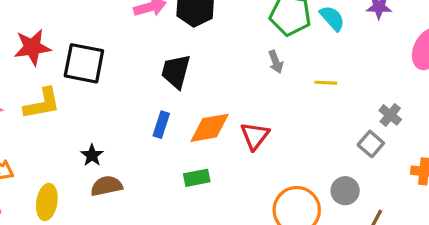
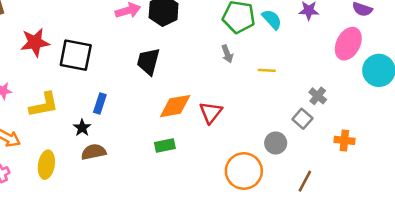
yellow L-shape: (42, 104) -> (44, 105), moved
blue rectangle: (161, 125) -> (100, 104), moved
gray circle: (345, 191) -> (276, 143), moved

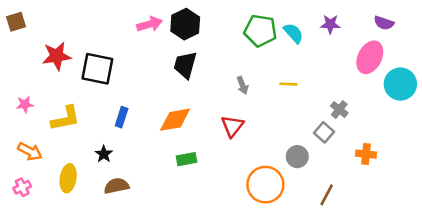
gray arrow: (227, 54) -> (243, 85), moved
black trapezoid: (148, 61) -> (185, 65), moved
orange diamond: (175, 106) -> (175, 120), moved
black star: (82, 128) -> (104, 154), moved
brown semicircle: (94, 152) -> (116, 186), moved

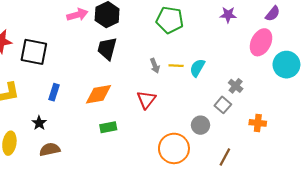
purple semicircle: (384, 23) -> (273, 14), turned -70
cyan semicircle: (293, 33) -> (197, 68), moved, turned -108
yellow line: (288, 84) -> (176, 66), moved

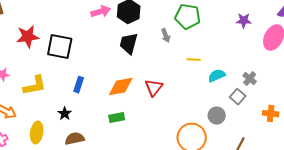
purple star: (228, 15) -> (244, 21), moved
gray arrow: (155, 66) -> (166, 36), moved
cyan semicircle: (197, 68) -> (217, 76), moved, turned 36
red triangle: (146, 100) -> (154, 88), moved
green rectangle: (108, 127) -> (117, 118), moved

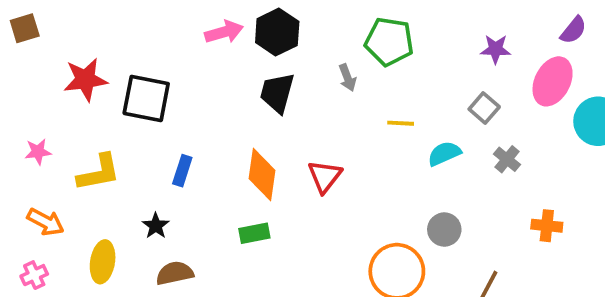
orange diamond: (121, 87) -> (262, 174), turned -72
gray square: (238, 97) -> (484, 108), moved

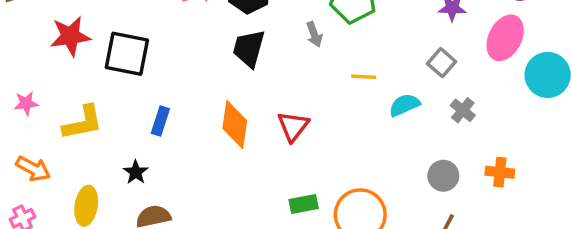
gray circle: (444, 230) -> (443, 176), moved
green rectangle: (254, 233) -> (304, 204), moved

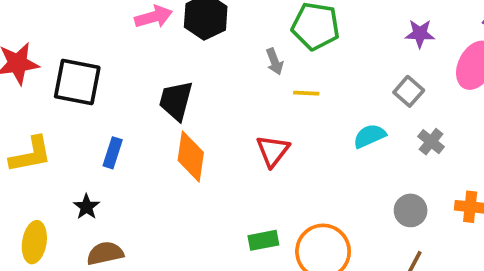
black trapezoid: (249, 48) -> (176, 101), moved
yellow line: (364, 77) -> (306, 93), moved
red triangle: (293, 126) -> (273, 151), moved

